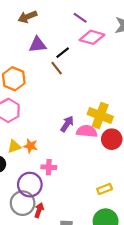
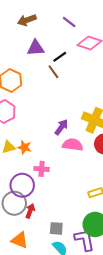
purple line: (80, 18) -> (69, 22), moved
pink semicircle: (87, 131) -> (73, 145), moved

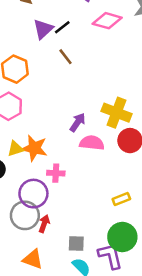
purple triangle: (36, 48) -> (43, 29), turned -36
black line: (60, 57) -> (62, 27), moved
orange star: (24, 147) -> (34, 148), size x1.5

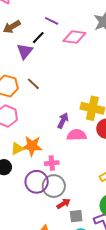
black line: (62, 27) -> (38, 38), moved
brown line: (66, 57) -> (33, 84), moved
gray circle: (25, 215) -> (54, 186), moved
red arrow: (44, 224) -> (64, 204), moved, turned 48

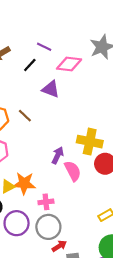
purple triangle: (25, 51) -> (51, 89), moved, turned -48
pink semicircle: (77, 135) -> (73, 171), turned 66
purple circle: (37, 182) -> (17, 223), moved

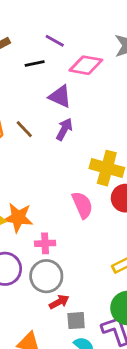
black line: (30, 65) -> (35, 63), turned 32
purple arrow: (58, 155) -> (64, 129), moved

